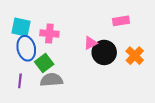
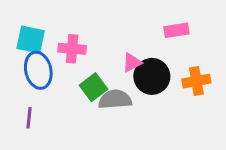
orange cross: (135, 56) -> (196, 81), turned 36
green square: (44, 63) -> (94, 87), moved
gray semicircle: (52, 80) -> (115, 99), moved

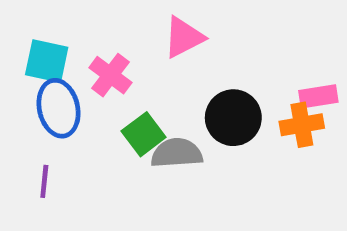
pink rectangle: (176, 30) -> (318, 96), moved
pink cross: (72, 49) -> (110, 75), turned 32
pink triangle: (132, 63) -> (184, 37), moved, size x1.4

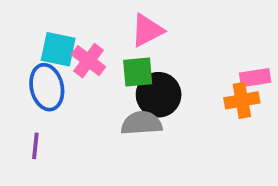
cyan square: (47, 61) -> (58, 49), moved
black circle: (233, 118) -> (159, 95), moved
green square: (144, 134) -> (138, 72), moved, turned 32

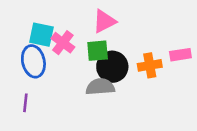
orange cross: (242, 100) -> (150, 65), moved

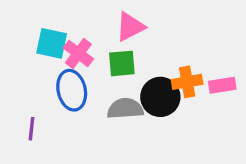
pink rectangle: (180, 55) -> (222, 85), moved
blue ellipse: (33, 61) -> (72, 90), moved
black circle: (112, 67) -> (160, 97), moved

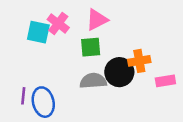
pink cross: (78, 53) -> (58, 23), moved
pink rectangle: (222, 85) -> (165, 81), moved
blue ellipse: (72, 90) -> (43, 102), moved

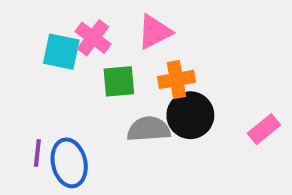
green square: (91, 47) -> (119, 81), moved
orange cross: (139, 61) -> (176, 79), moved
pink rectangle: (165, 81) -> (264, 129), turned -30

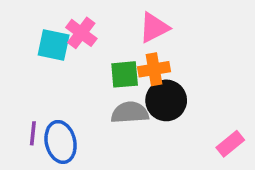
pink triangle: (155, 32) -> (154, 28), moved
green square: (119, 81) -> (125, 74), moved
pink rectangle: (264, 129) -> (230, 144), moved

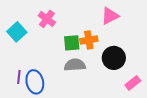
pink triangle: (154, 28) -> (110, 16), moved
cyan square: (54, 45) -> (17, 32), moved, turned 36
black circle: (166, 100) -> (114, 58), moved

